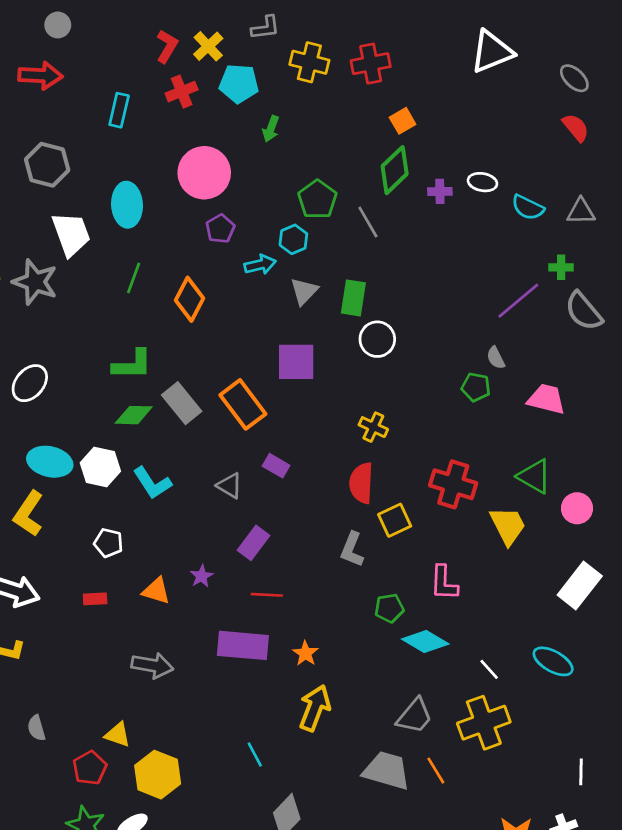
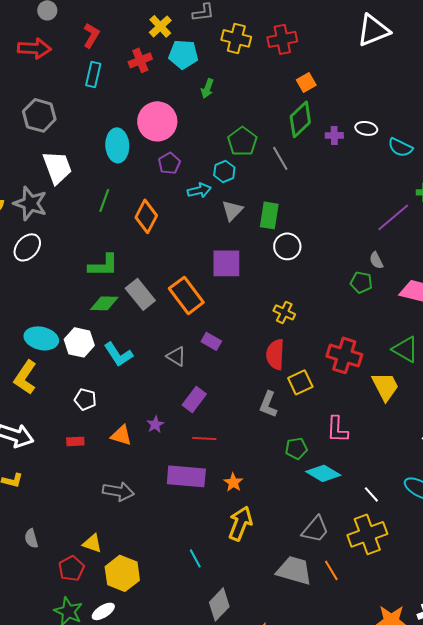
red L-shape: (167, 46) -> (91, 35), moved
cyan ellipse: (127, 205) -> (117, 145), moved
white ellipse: (30, 383) -> (27, 247), moved

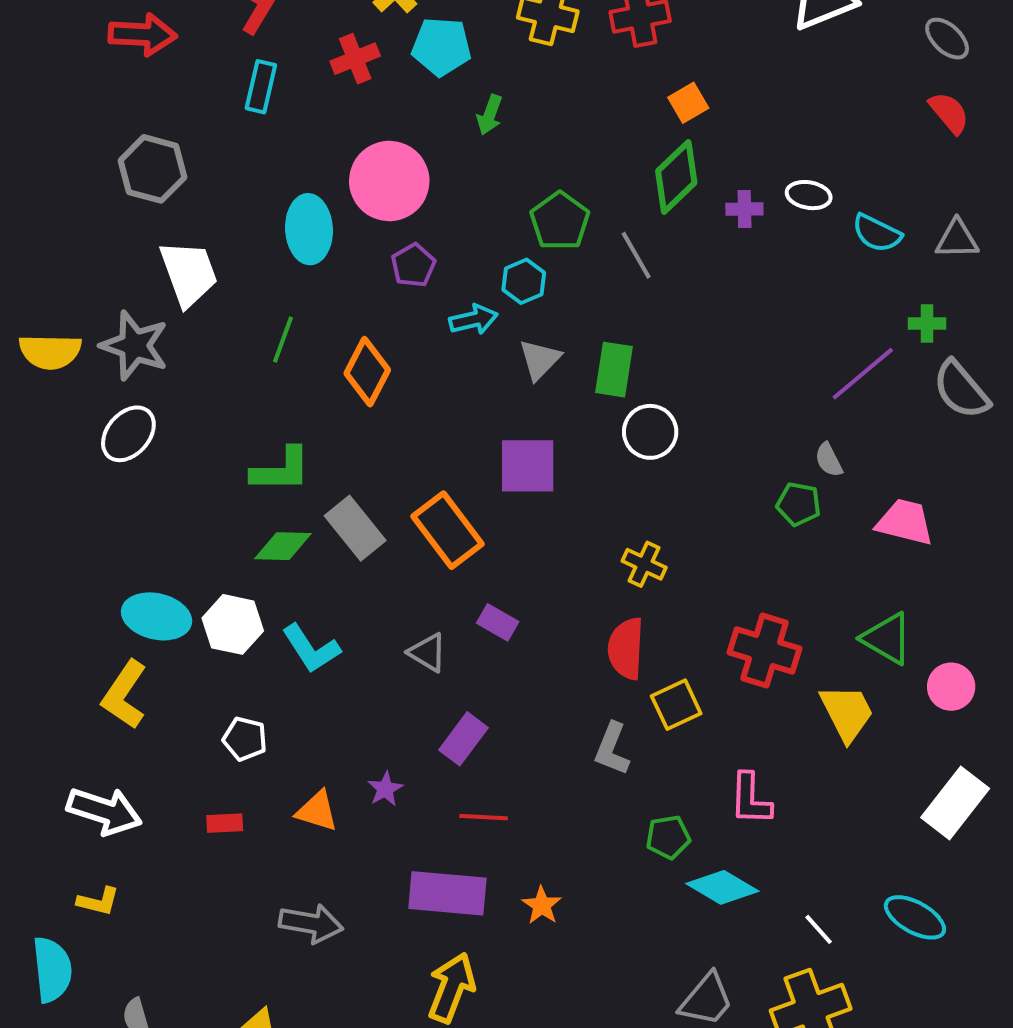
yellow arrow: (240, 523) -> (451, 988), moved

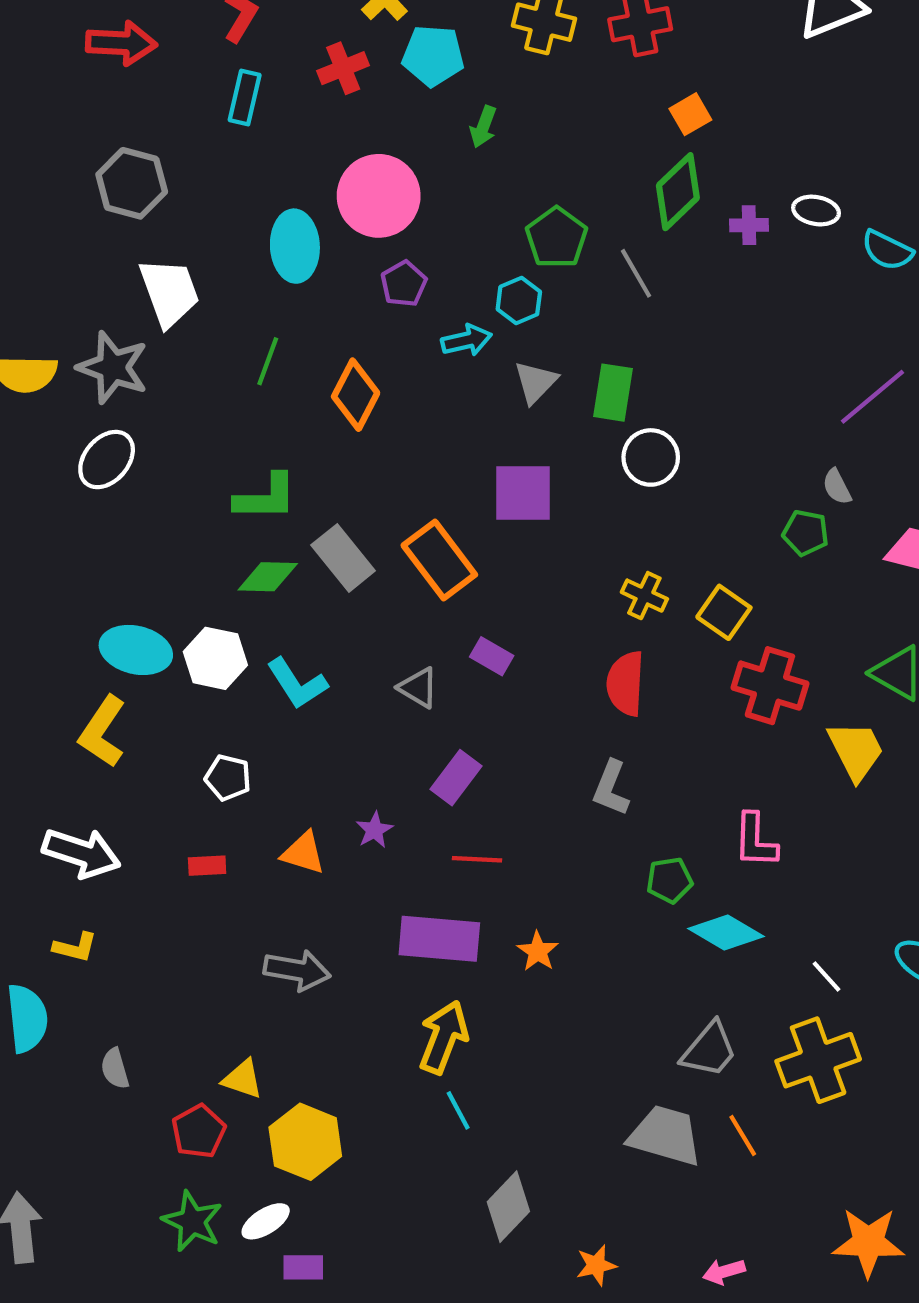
yellow square: (676, 705) -> (724, 612), moved, turned -30

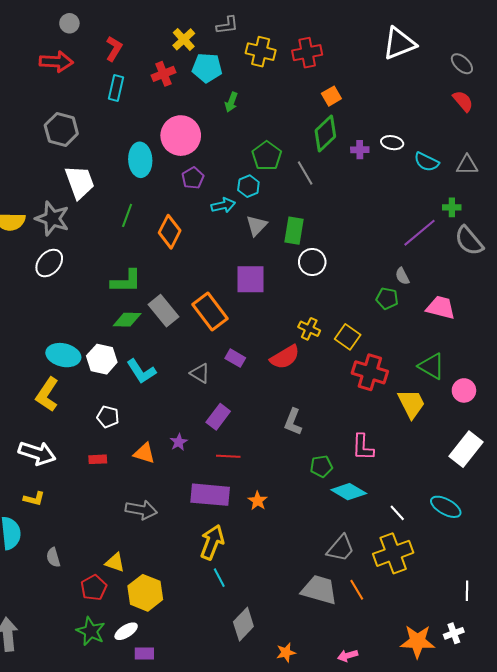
red semicircle: (626, 683) -> (285, 357), moved, turned -124

